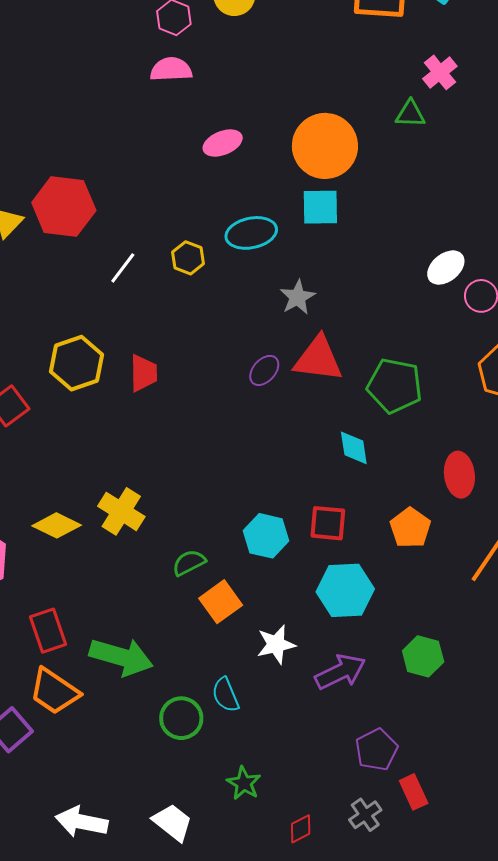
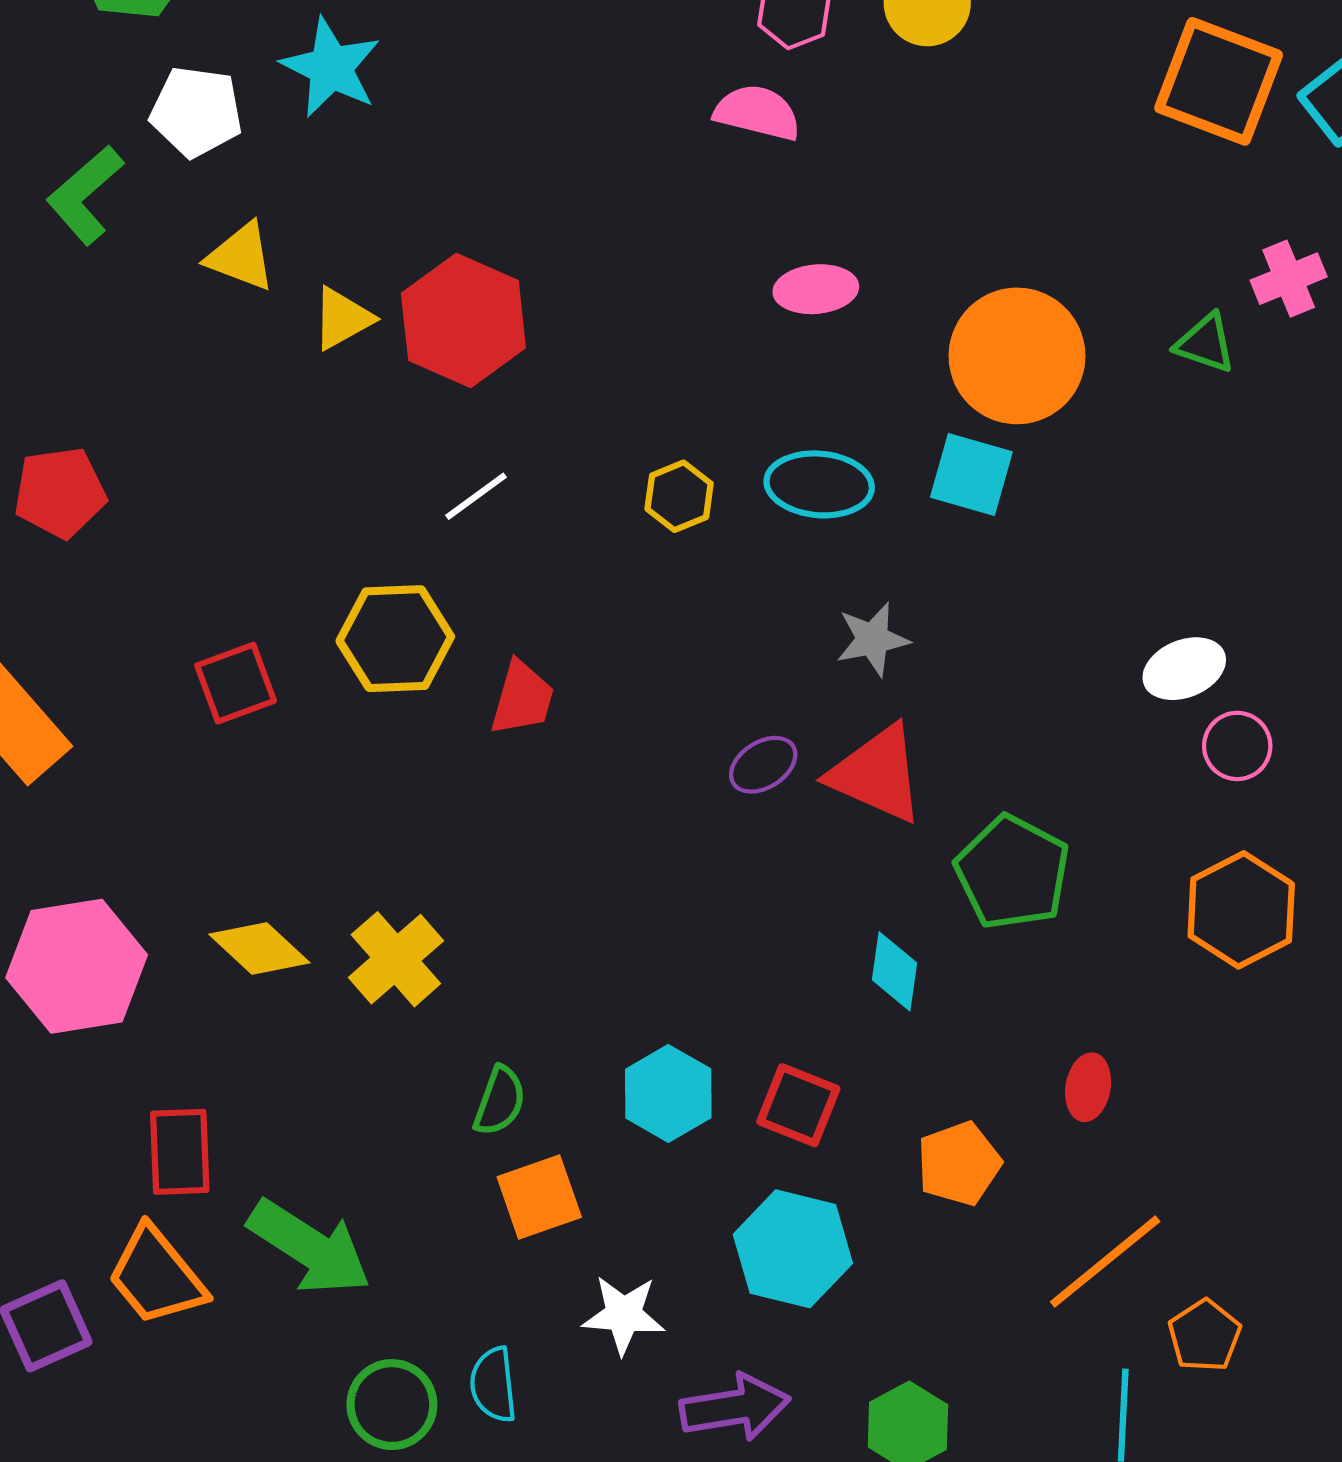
white line: (123, 268) -> (476, 496), moved
red ellipse: (459, 475) -> (1088, 1087), size x0.7
green semicircle: (189, 563) -> (500, 1101), turned 120

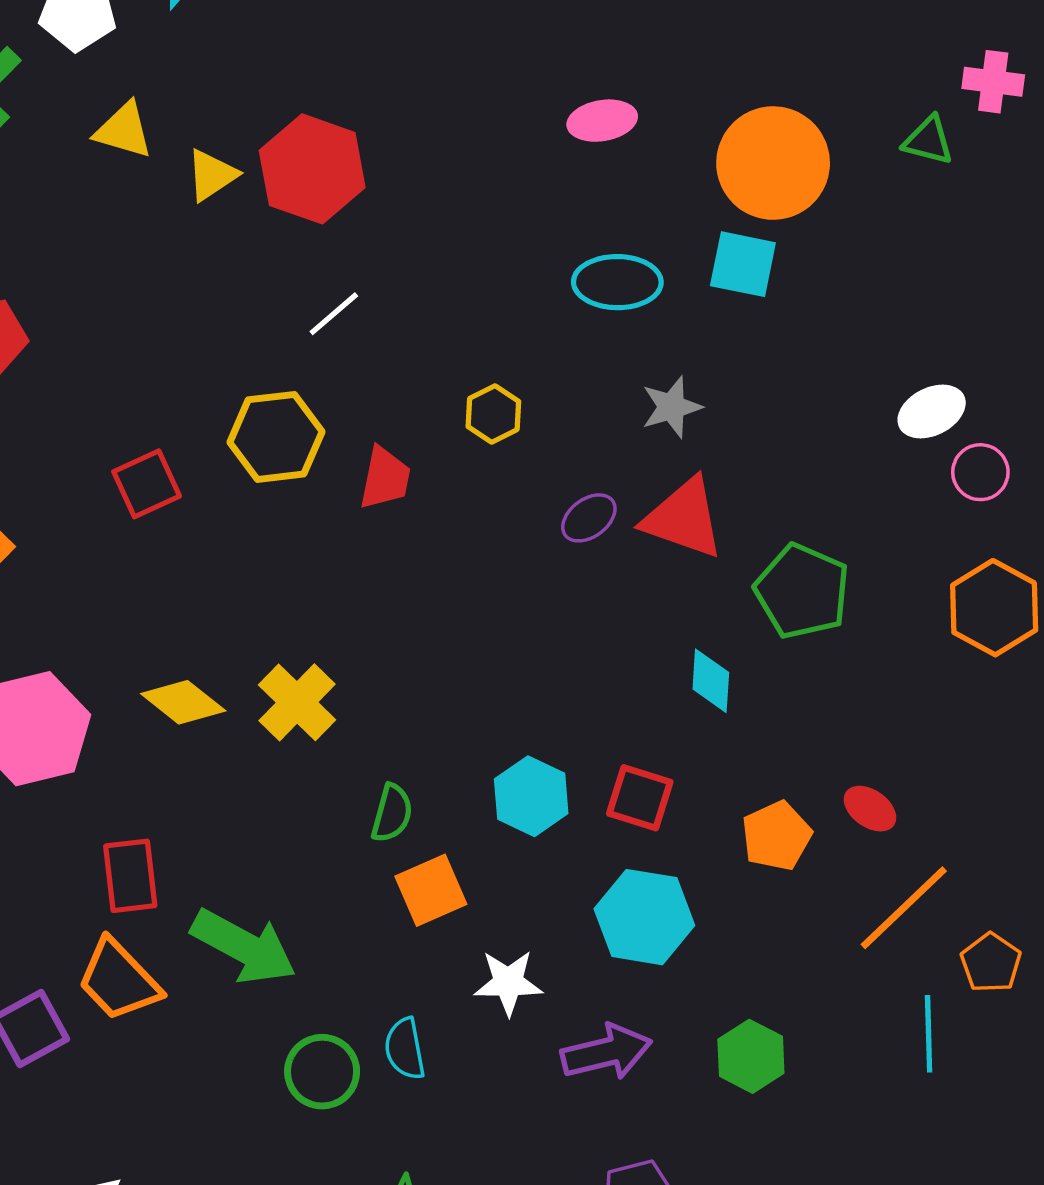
pink cross: (1289, 279) -> (993, 82), turned 34
yellow hexagon: (679, 496) -> (493, 414), moved
red ellipse: (1088, 1087) -> (870, 809), moved, turned -60

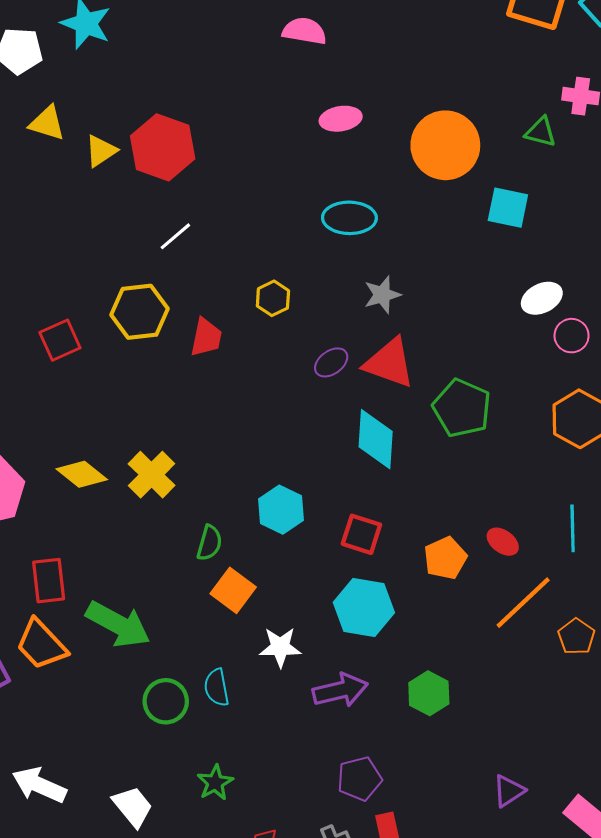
cyan square: (743, 264) -> (508, 208), moved
cyan diamond: (711, 681) -> (376, 439), moved, size x1.5
cyan hexagon: (531, 796) -> (281, 510), moved
orange square: (431, 890) -> (233, 590), turned -30
cyan line: (929, 1034) -> (573, 528), moved

